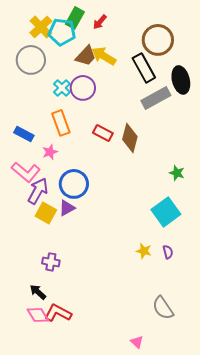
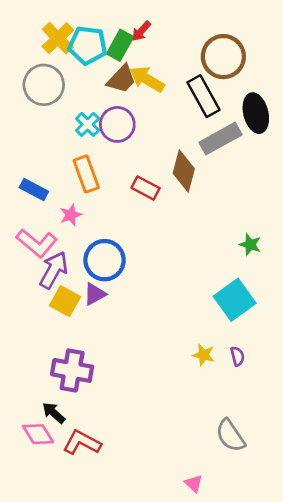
green rectangle: (75, 18) -> (120, 45), moved
brown diamond: (130, 138) -> (184, 171), moved
purple cross: (51, 262) -> (72, 370), size x1.6
pink diamond: (38, 315) -> (38, 434), moved

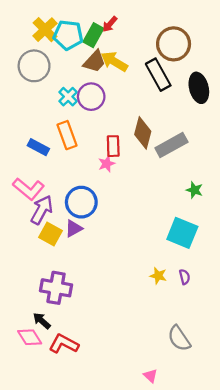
gray rectangle: (220, 139) -> (171, 145), moved
red rectangle: (146, 188) -> (113, 146), turned 60
blue rectangle: (34, 189) -> (38, 147), moved
pink star: (71, 215) -> (107, 164), moved
cyan square: (235, 300) -> (182, 233), turned -32

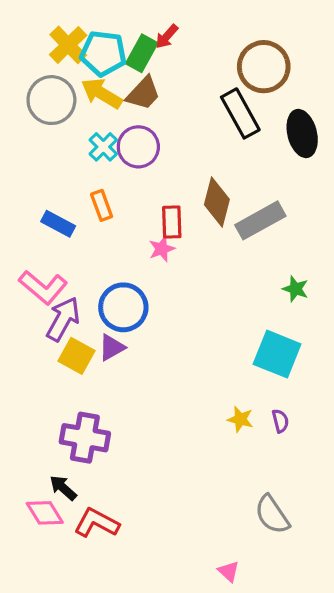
yellow arrow: (114, 61) -> (102, 93), moved
orange rectangle: (67, 135) -> (102, 205), size x0.7

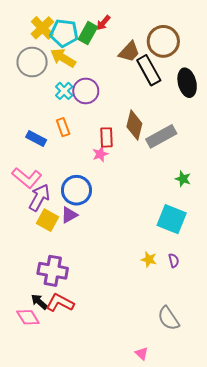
brown trapezoid: (143, 93) -> (129, 52), moved
red L-shape: (97, 523) -> (60, 303), moved

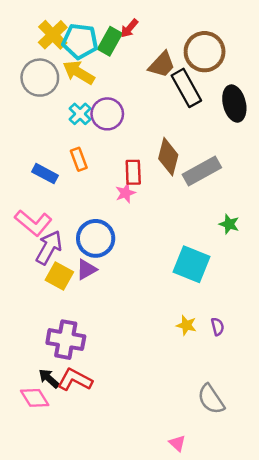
cyan square: (172, 219) -> (192, 264), moved

